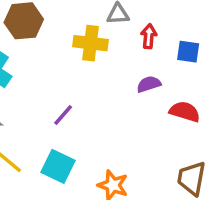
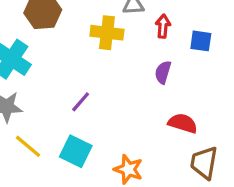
purple semicircle: (149, 84) -> (163, 72), turned -55
red semicircle: (185, 112) -> (183, 123), moved

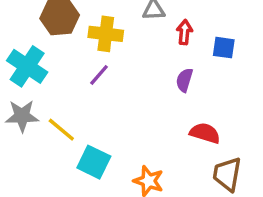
yellow cross: (107, 33) -> (106, 34), moved
purple line: (81, 102) -> (99, 75), moved
yellow line: (28, 146) -> (61, 130), moved

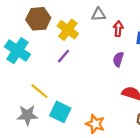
yellow cross: (106, 34) -> (68, 30), turned 30
gray star: (22, 116) -> (27, 115), moved

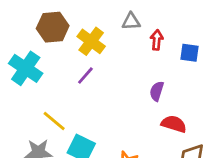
purple semicircle: (118, 59) -> (157, 91), moved

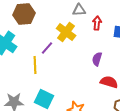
yellow cross: (91, 41) -> (66, 32), moved
yellow line: (54, 121) -> (35, 65), moved, turned 48

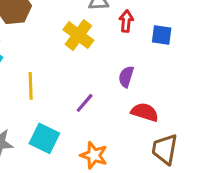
purple line: (47, 48) -> (85, 103), moved

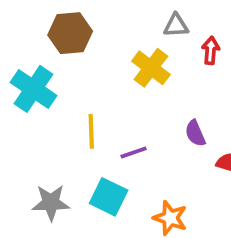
purple semicircle: (126, 77) -> (195, 133), moved, turned -40
purple line: (85, 103) -> (134, 153), moved, turned 30

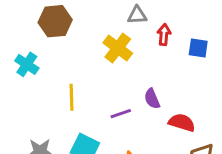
cyan cross: (34, 89) -> (27, 64), size x0.7
purple line: (134, 153) -> (121, 114), moved

